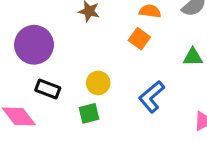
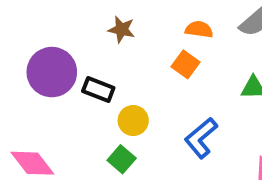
black rectangle: (48, 89) -> (98, 90), moved
green square: (89, 113) -> (122, 159), turned -35

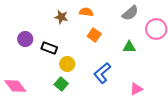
orange semicircle: (199, 29) -> (86, 12), moved
purple circle: (52, 72) -> (25, 39), size x0.6

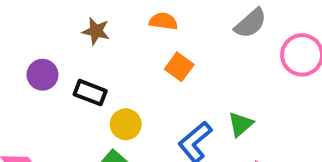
brown star: (61, 17) -> (96, 31), moved
green triangle: (129, 47) -> (241, 124), moved, turned -40

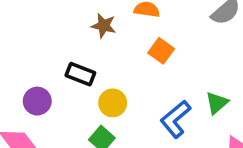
brown star: (96, 31) -> (104, 26), moved
purple circle: (42, 75) -> (37, 101), moved

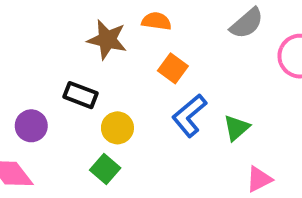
brown star: (104, 26) -> (107, 40), size x1.4
blue L-shape: (176, 119) -> (189, 116), moved

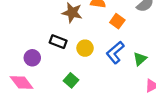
orange square: (173, 68) -> (117, 21), moved
yellow circle: (117, 128) -> (85, 48), moved

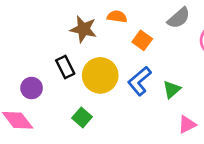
black rectangle: (58, 42) -> (65, 67), turned 42
yellow circle: (85, 48) -> (100, 75), size x1.6

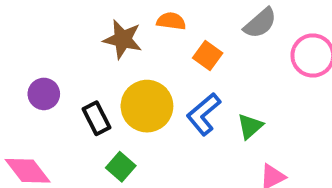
black rectangle: (65, 67) -> (96, 118), moved
purple circle: (32, 88) -> (44, 94), moved

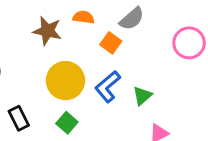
gray semicircle: (260, 23) -> (132, 19), moved
black rectangle: (96, 118) -> (19, 118), moved
green square: (121, 167) -> (67, 123), moved

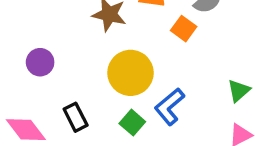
blue L-shape: (108, 87) -> (170, 107), moved
green triangle: (142, 96) -> (239, 91), moved

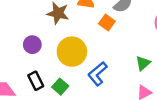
purple circle: (40, 62) -> (32, 45), moved
green square: (132, 123) -> (60, 87), moved

